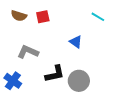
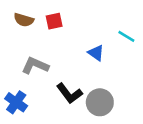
cyan line: (98, 17) -> (126, 36), moved
black L-shape: (55, 74) -> (69, 93), turned 65

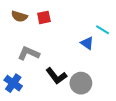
blue triangle: (96, 53) -> (87, 43), moved

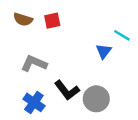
blue triangle: (87, 43) -> (104, 51), turned 32
blue cross: (13, 83) -> (34, 102), moved

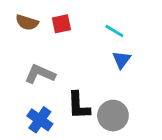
cyan line: (122, 35) -> (114, 31), moved
black L-shape: (67, 90) -> (79, 105), turned 35

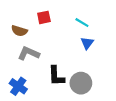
brown semicircle: (27, 22) -> (19, 31), moved
blue cross: (40, 120) -> (18, 86), moved

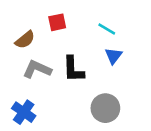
brown semicircle: (19, 31) -> (25, 40), turned -56
black L-shape: (56, 76) -> (73, 69), moved

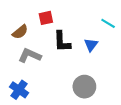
cyan line: (107, 29) -> (108, 23), moved
black L-shape: (73, 69) -> (62, 42), moved

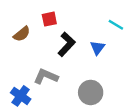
black L-shape: (62, 42) -> (67, 44), turned -135
gray L-shape: (30, 55) -> (46, 76), moved

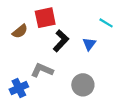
red square: (49, 19) -> (45, 18), size x1.5
blue cross: (21, 96) -> (19, 88), turned 30

